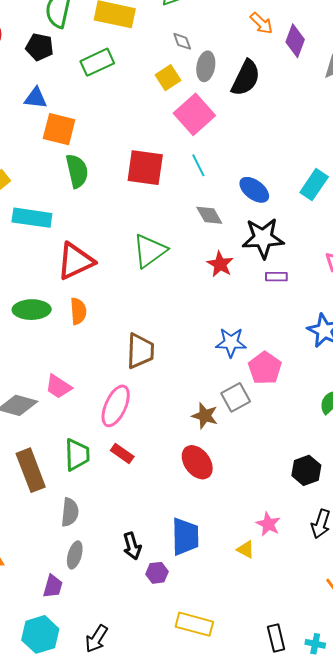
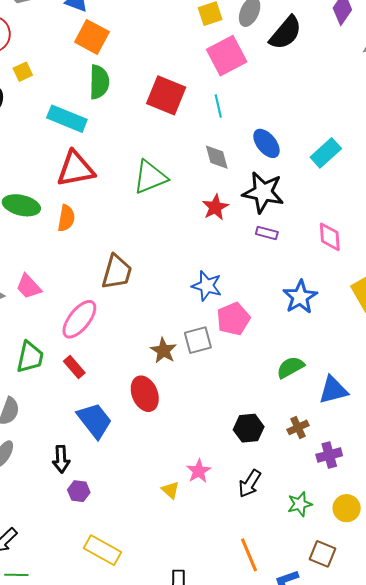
cyan rectangle: (32, 218) -> (67, 119), moved
blue trapezoid: (185, 537) -> (95, 420), moved, turned -51

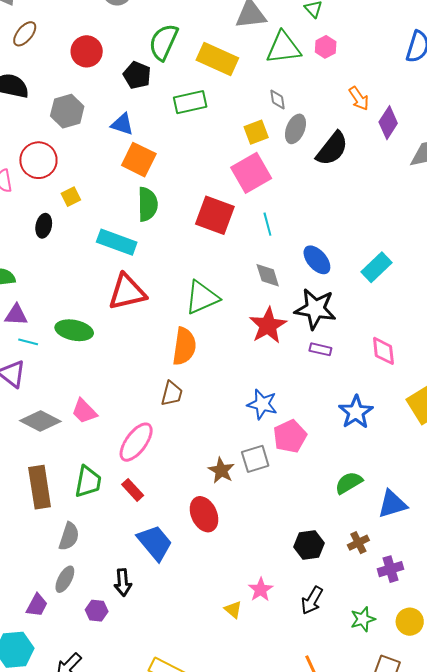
pink square: (227, 56) -> (251, 173), moved
red star: (215, 207) -> (268, 325), size x1.4
orange semicircle: (66, 218) -> (184, 346), moved, size x1.4
brown trapezoid: (117, 272) -> (172, 394), size x0.7
purple hexagon: (79, 491) -> (97, 611), moved

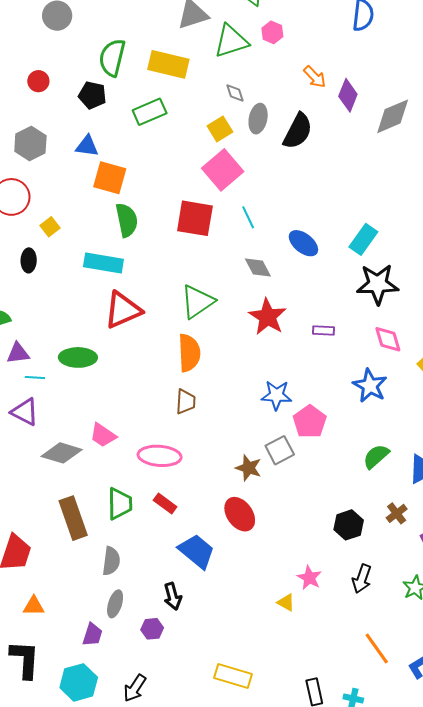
red circle: (87, 51) -> (38, 81), size x0.7
black star: (315, 309) -> (378, 284), moved
pink diamond: (383, 351) -> (388, 339), moved
pink ellipse: (136, 442) -> (160, 456), turned 69

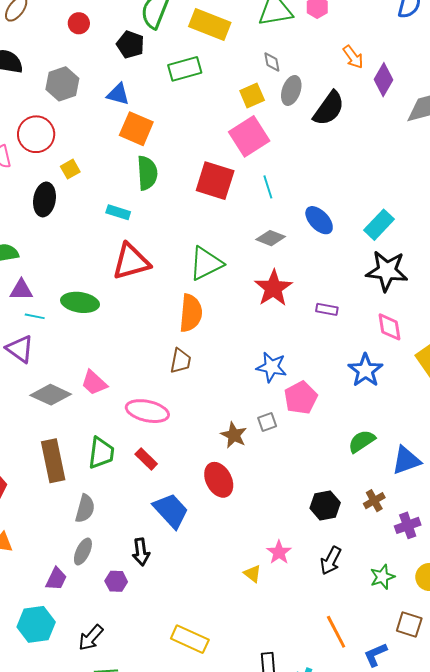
black ellipse: (29, 260) -> (45, 199), size x1.4
cyan rectangle: (103, 263) -> (118, 212), size x0.6
gray diamond: (258, 268) -> (271, 238), turned -48
gray square: (280, 450) -> (267, 422), size x0.7

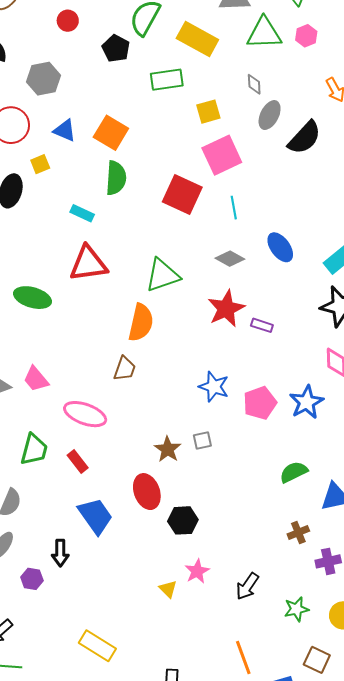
blue triangle: (118, 94) -> (65, 131), moved
yellow square: (252, 96) -> (208, 112), moved
purple rectangle: (327, 309) -> (262, 325), moved
pink pentagon: (301, 398) -> (260, 403), moved
black hexagon: (325, 505) -> (183, 520), moved

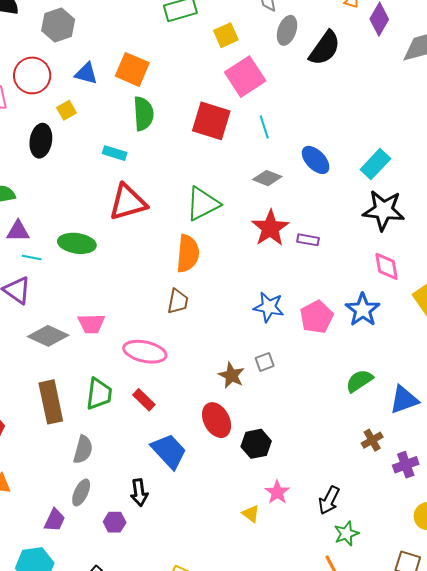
pink trapezoid: (36, 379) -> (91, 324), turned -44
green star: (296, 609) -> (346, 534), moved

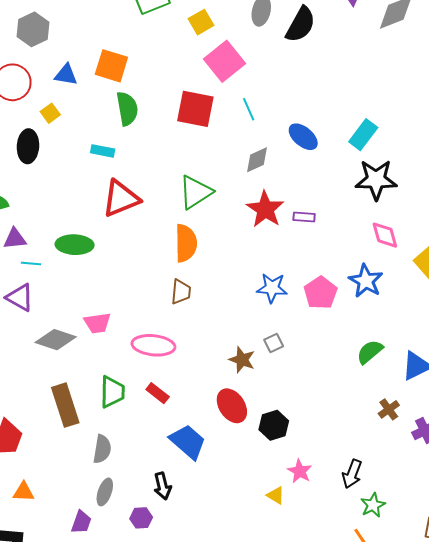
gray diamond: (267, 178) -> (257, 160), turned -40

